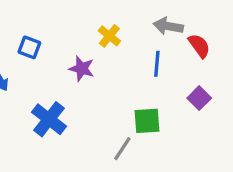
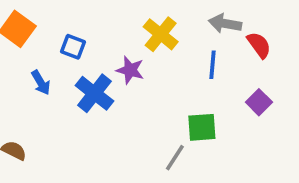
yellow cross: (109, 36) -> (161, 34), size x1.4
blue cross: (49, 119) -> (94, 93), moved

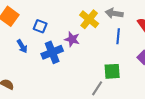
gray arrow: (225, 24) -> (114, 13), moved
blue cross: (94, 93) -> (52, 52), turned 30

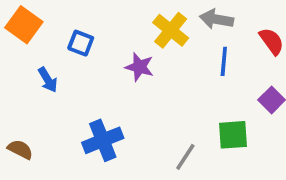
blue cross: (52, 52) -> (103, 140), moved
green square: (112, 71) -> (233, 135), moved

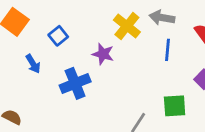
blue square: (81, 43) -> (58, 36), turned 30
blue cross: (103, 140) -> (75, 83), moved

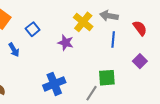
blue cross: (75, 83) -> (54, 84), moved
green square: (175, 106) -> (107, 78), moved

